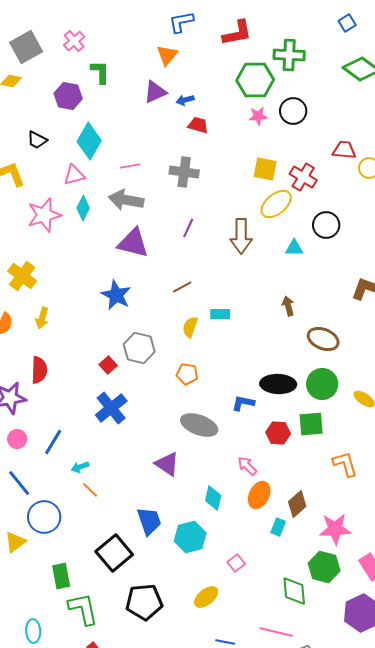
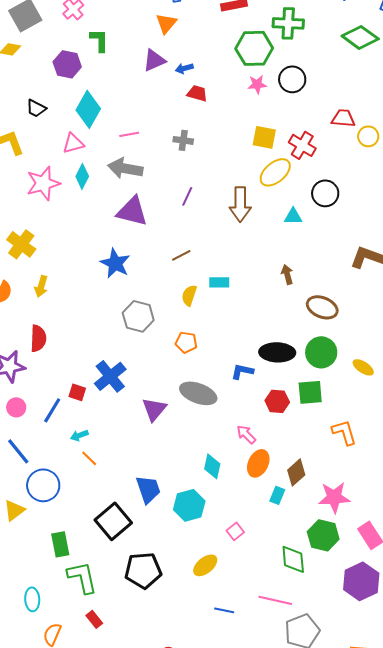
gray cross: (184, 172) -> (183, 140), size x0.7
red square: (108, 365) -> (77, 392), moved, turned -30
purple triangle: (167, 464) -> (154, 409), moved, turned 36

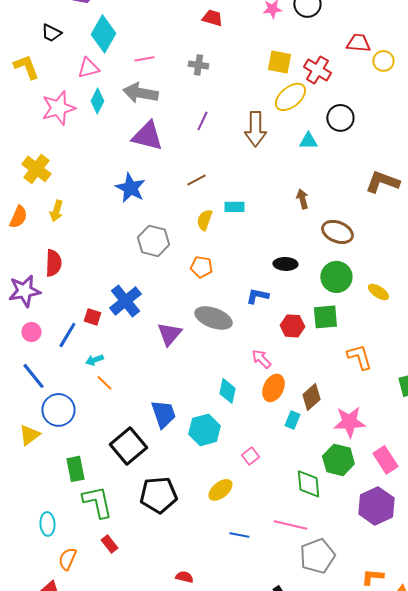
black ellipse: (277, 352) -> (285, 264), moved, size x0.7

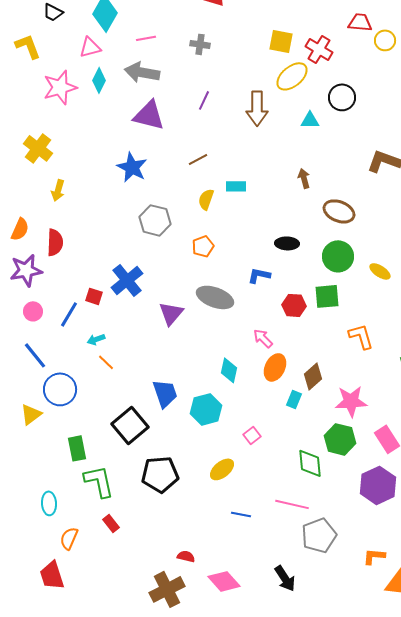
orange semicircle: (18, 217) -> (20, 229), moved
orange pentagon: (201, 267) -> (203, 246), turned -30

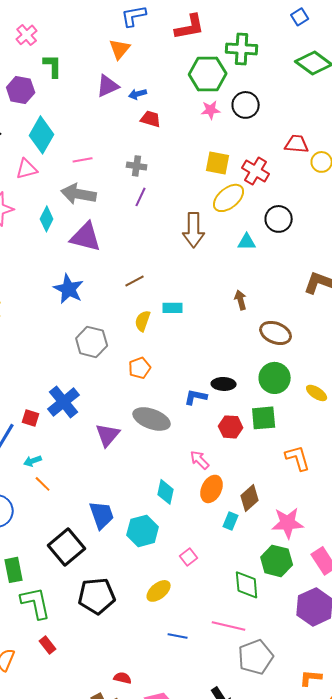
cyan diamond: (99, 80) -> (47, 219), moved
purple line: (204, 100) -> (141, 197), moved
black ellipse: (287, 243) -> (224, 384), moved

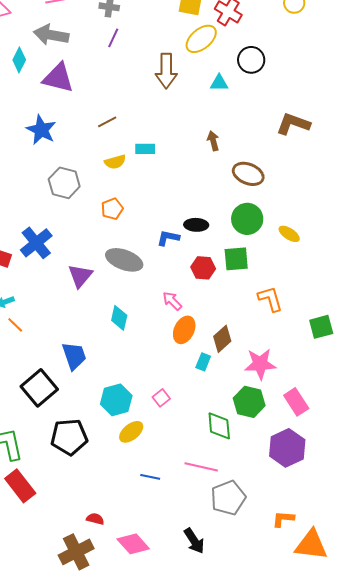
yellow semicircle: (143, 321) -> (115, 162), turned -125
cyan diamond: (166, 492) -> (119, 318), moved
cyan hexagon: (143, 531) -> (116, 400), moved
red rectangle: (48, 645) -> (20, 486), size x1.8

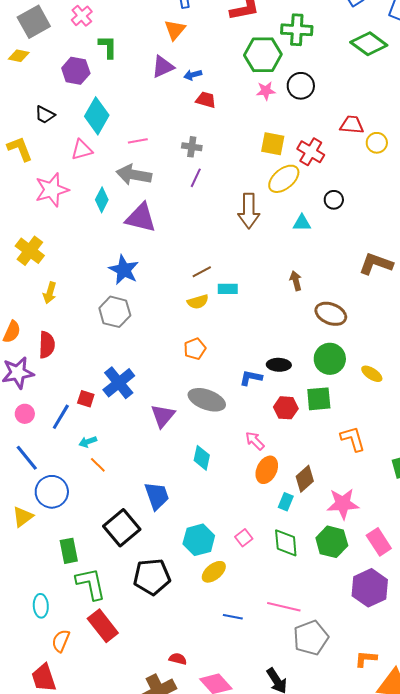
black circle: (251, 60) -> (334, 200), size x0.7
brown line: (107, 122) -> (202, 272), moved
gray hexagon: (64, 183) -> (115, 312), moved
green diamond: (219, 426) -> (286, 543), moved

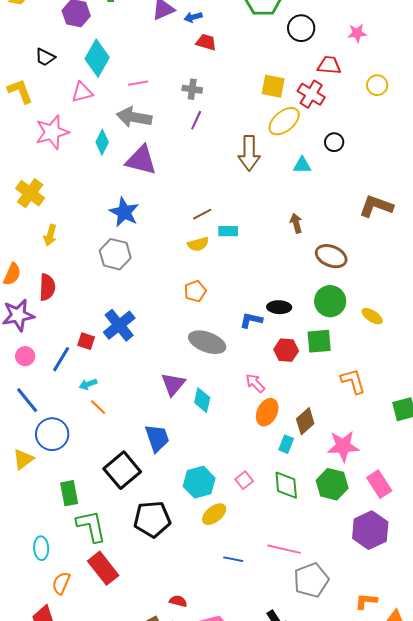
pink star: (266, 91) -> (357, 33), moved
red trapezoid: (352, 125) -> (329, 65), moved
purple triangle: (163, 416) -> (173, 384), moved

